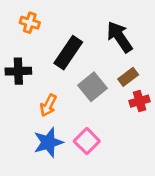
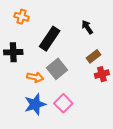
black arrow: (120, 37) -> (87, 27), size x0.6
gray square: (92, 87) -> (57, 69), moved
orange arrow: (48, 105) -> (35, 77), turned -105

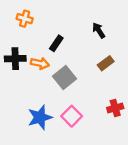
black rectangle: (50, 39) -> (56, 43), size x0.6
red cross: (102, 74) -> (115, 108), moved
orange arrow: (35, 77) -> (40, 63), moved

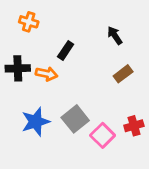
gray square: (65, 77) -> (75, 119), moved
pink square: (72, 116) -> (103, 135), moved
blue star: (40, 117) -> (36, 122), moved

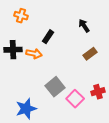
blue star: (36, 122) -> (26, 109), moved

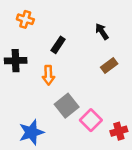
orange arrow: (34, 54) -> (48, 75), moved, turned 77
red cross: (98, 92) -> (119, 131), moved

